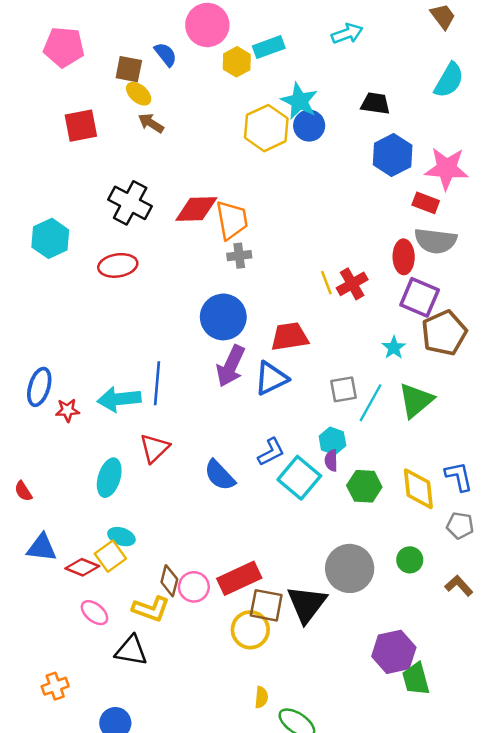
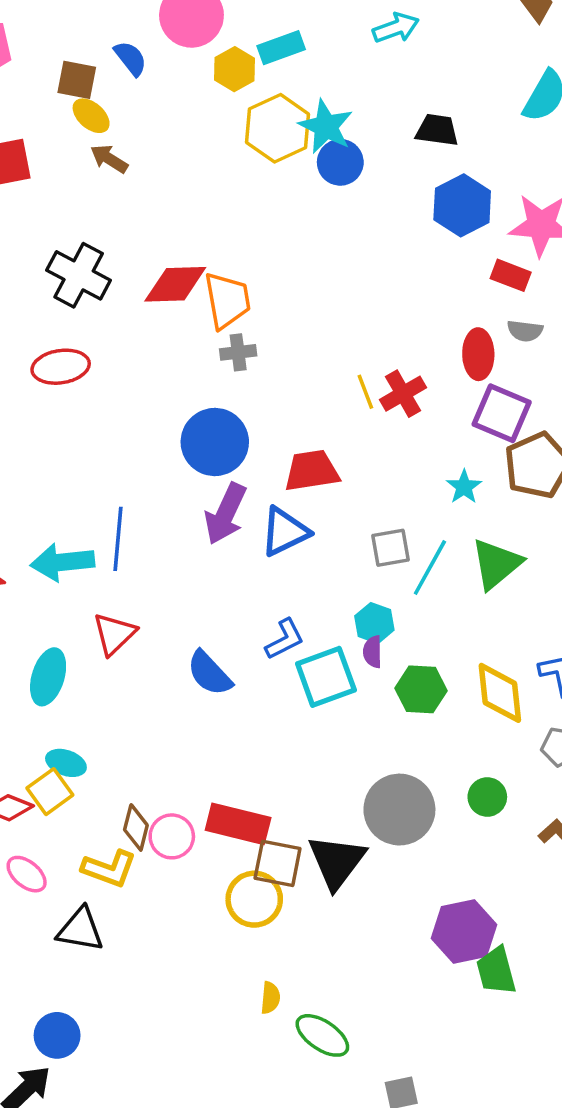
yellow hexagon: (266, 128) -> (278, 128), moved
gray semicircle: (436, 241) -> (525, 331), size x0.6
cyan square: (299, 478) -> (326, 677), turned 30
red rectangle: (239, 578) -> (238, 824), turned 39

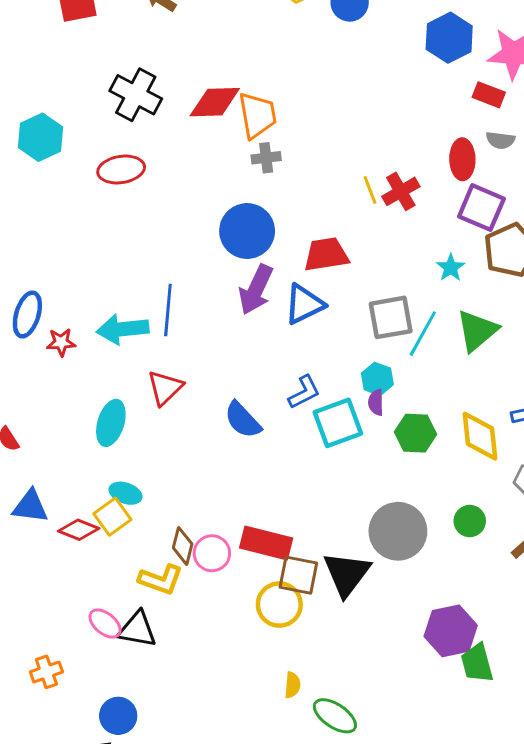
gray square: (390, 548) -> (391, 317), size x1.4
pink ellipse: (27, 874) -> (105, 624), moved

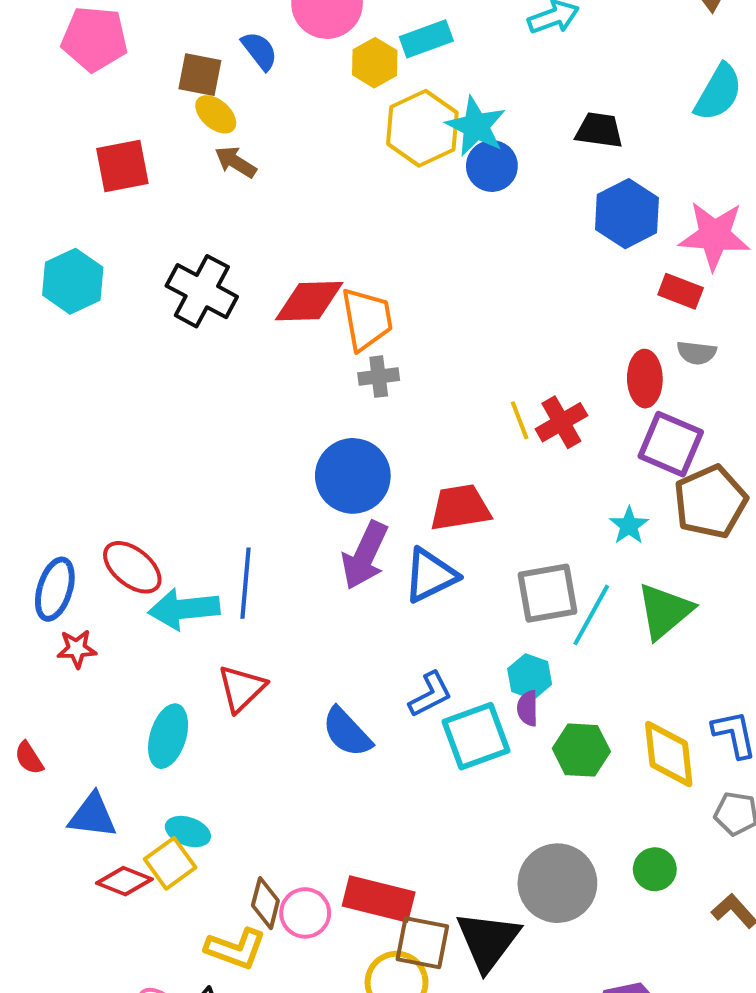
cyan hexagon: (41, 137) -> (73, 281), moved
red ellipse: (121, 169) -> (132, 567), moved, turned 48
red star: (61, 342) -> (77, 649), moved
blue triangle: (30, 506) -> (93, 816), moved

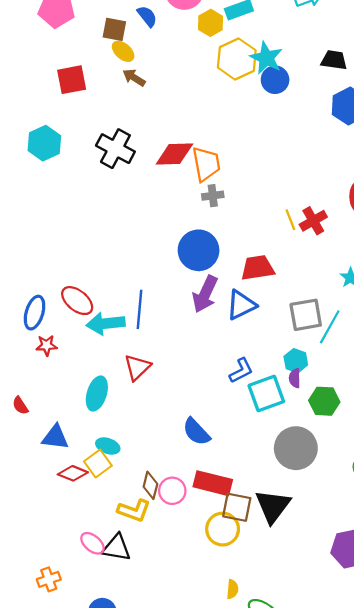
blue semicircle: (347, 732) -> (196, 432), moved
gray circle: (557, 883) -> (296, 448), moved

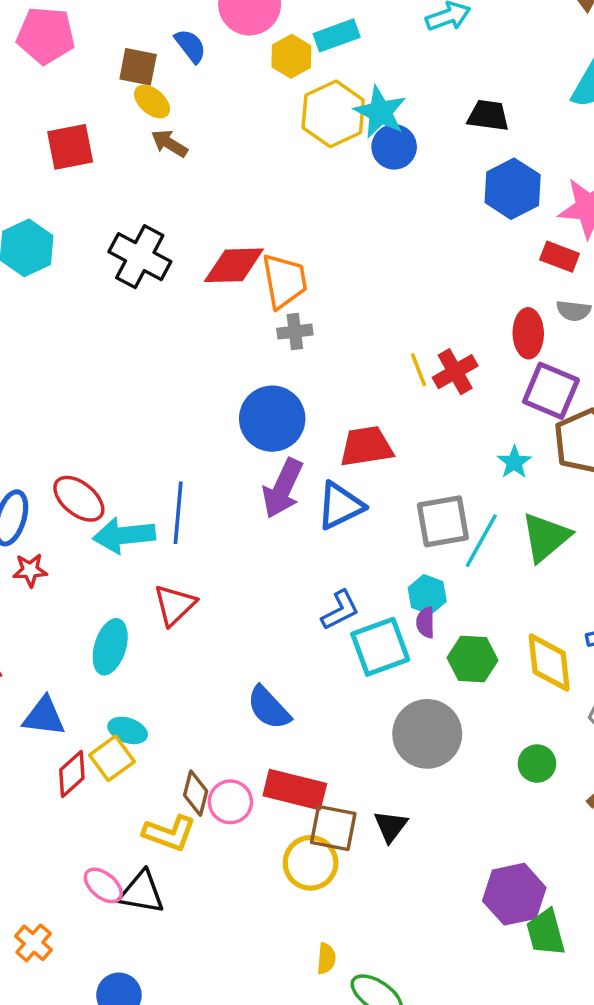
red diamond: (73, 473) -> (72, 774), turned -64
black triangle: (273, 506) -> (391, 826), size x0.6
orange cross: (49, 579) -> (34, 943), turned -30

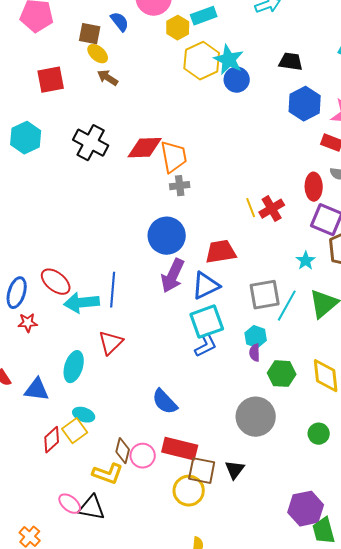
cyan square: (380, 647) -> (207, 322), moved
blue triangle: (44, 716) -> (37, 390), moved

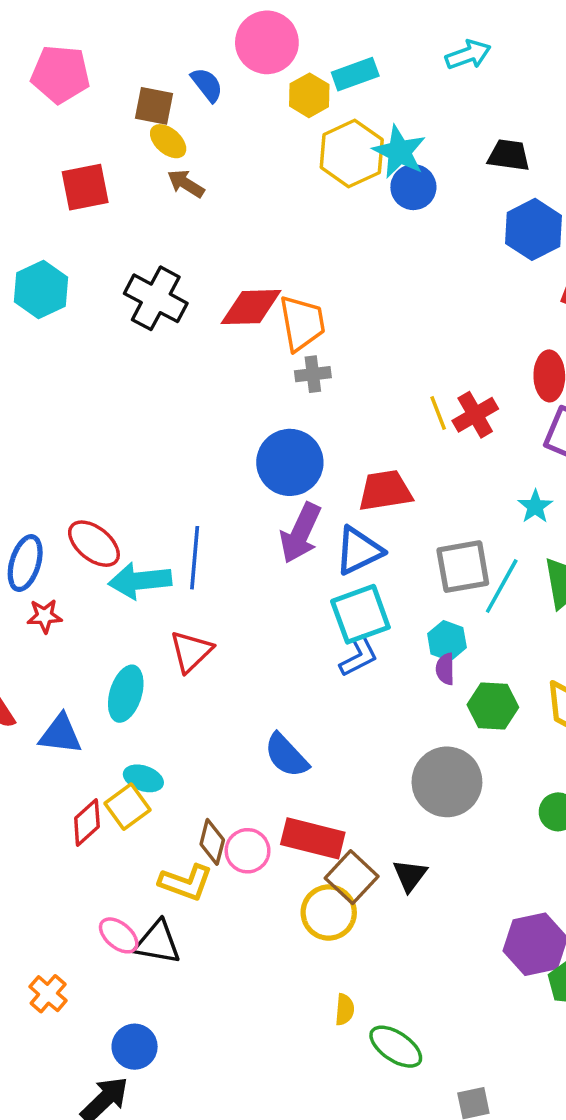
brown square: (202, 471) -> (352, 877), turned 32

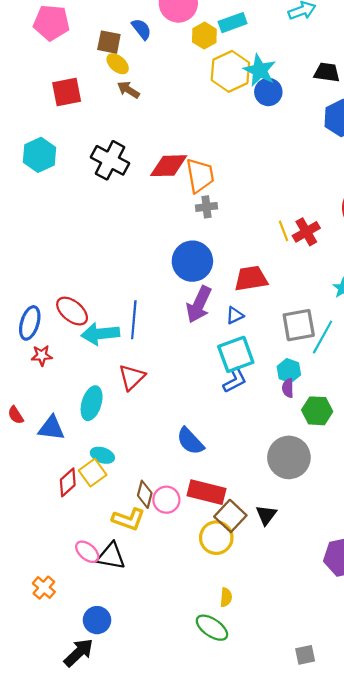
blue triangle: (359, 551) -> (235, 315), size x0.6
green ellipse: (396, 1047) -> (212, 628), moved

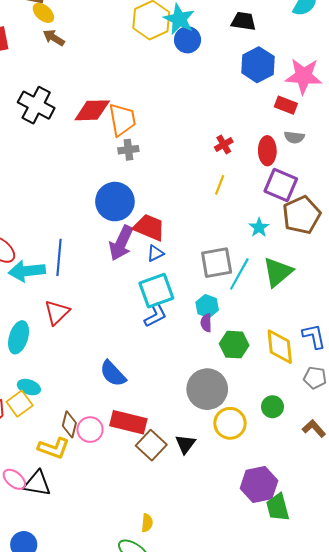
yellow line: (284, 231) -> (220, 185), moved, turned 42
red cross: (306, 232) -> (224, 145), moved, size x0.7
red trapezoid: (251, 278) -> (149, 227), moved, turned 32
yellow circle: (216, 538) -> (230, 423), moved

